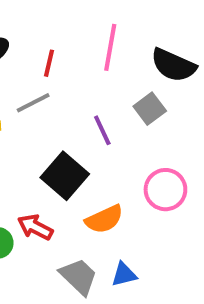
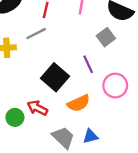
purple line: (102, 130) -> (88, 64), moved

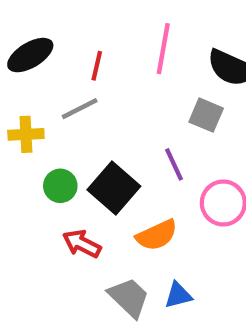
gray square: (106, 37) -> (206, 115), turned -30
green circle: (15, 117) -> (60, 186), moved

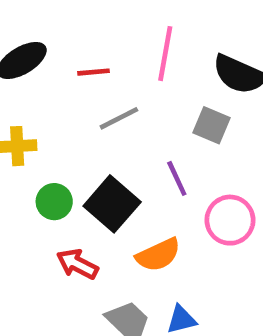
red line: (97, 66) -> (94, 72), turned 72
gray line: (80, 109) -> (119, 118), moved

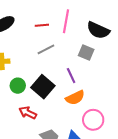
red line: (94, 72) -> (42, 25), moved
pink circle: (230, 220) -> (93, 120), moved
orange semicircle: (158, 255) -> (75, 98), moved

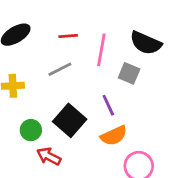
pink line: (66, 21) -> (101, 50), moved
gray line: (46, 49) -> (60, 69), moved
green circle: (18, 86) -> (31, 130), moved

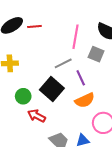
red line: (68, 36) -> (34, 26), moved
gray line: (60, 69) -> (63, 63), moved

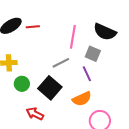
purple line: (81, 78) -> (87, 74), moved
green circle: (23, 96) -> (22, 84), moved

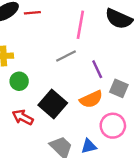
gray square: (93, 54) -> (119, 88), moved
black square: (50, 88) -> (53, 104), moved
red arrow: (35, 114) -> (23, 117), moved

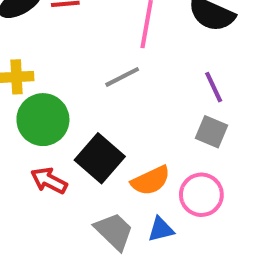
purple line: (97, 69) -> (214, 87), moved
green circle: (19, 81) -> (43, 120), size x1.6
orange semicircle: (91, 99) -> (151, 181), moved

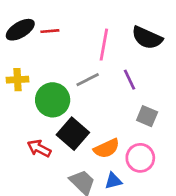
purple line: (214, 87) -> (129, 80), moved
green circle: (43, 120) -> (53, 100), moved

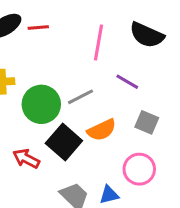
gray line: (88, 80) -> (80, 97), moved
purple line: (129, 80) -> (127, 82), turned -35
orange semicircle: (107, 148) -> (102, 130), moved

